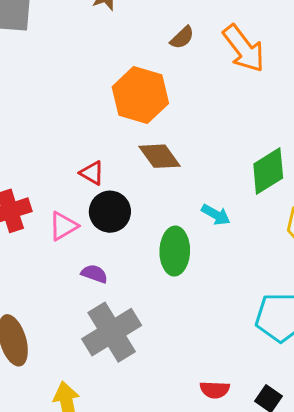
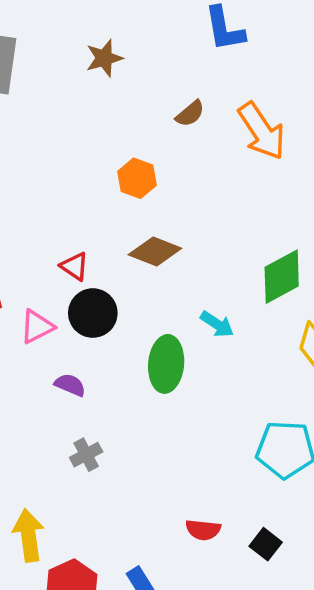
orange hexagon: (140, 95) -> (137, 178), size x0.6
brown diamond: (159, 156) -> (155, 252), turned -36
gray cross: (112, 332) -> (86, 455), size x0.5

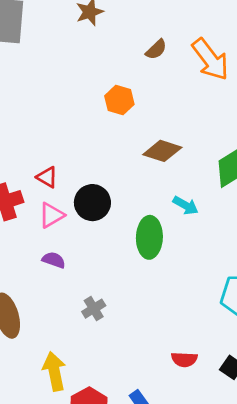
brown diamond: (155, 252) -> (162, 151), moved
red triangle: (74, 266) -> (47, 177), moved
purple semicircle: (70, 385) -> (54, 260), moved

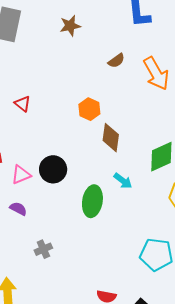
orange hexagon: (119, 100) -> (89, 109), moved
brown diamond: (162, 151) -> (111, 138), turned 72
red triangle: (47, 177) -> (22, 104), moved

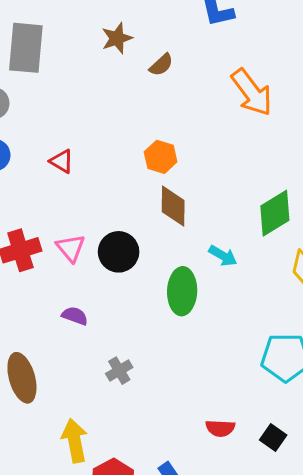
brown semicircle: (116, 61) -> (161, 65), moved
brown diamond: (111, 138) -> (173, 206), moved
pink triangle: (21, 175) -> (71, 248), moved, turned -40

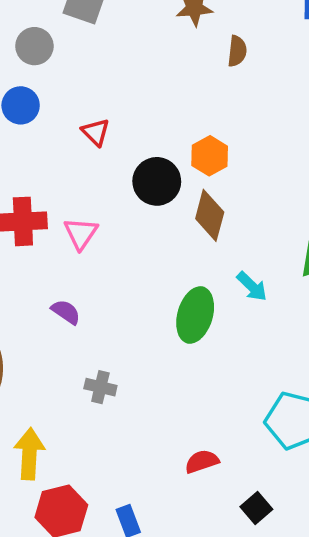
brown semicircle: (161, 65) -> (237, 51), turned -55
black circle: (119, 252) -> (157, 181), moved
gray cross: (119, 371) -> (100, 387), turned 30
red semicircle: (220, 428) -> (202, 461), moved, turned 144

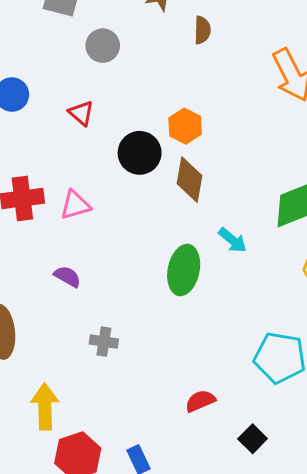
gray circle: (34, 46) -> (103, 46), moved
pink triangle: (81, 233) -> (75, 205), turned 44

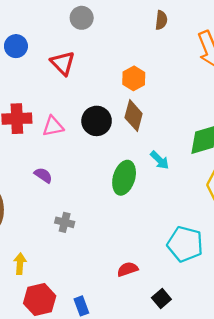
brown semicircle: (202, 30) -> (161, 20), moved
red triangle: (81, 113) -> (63, 63), size x1.4
black circle: (140, 153) -> (97, 121), moved
yellow arrow: (45, 407) -> (20, 264), size x0.7

